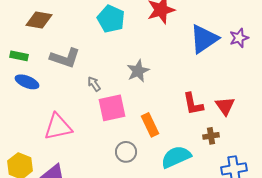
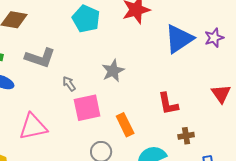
red triangle: (225, 106) -> (221, 94), moved

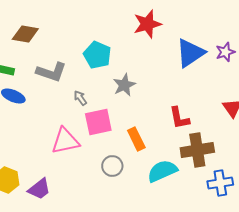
cyan pentagon: (86, 19) -> (97, 55), moved
pink triangle: (33, 127) -> (65, 141), moved
brown cross: (186, 136) -> (197, 150), size x2.0

